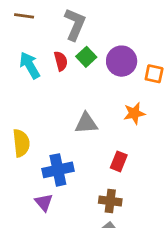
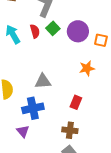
gray triangle: (86, 123) -> (43, 81), moved

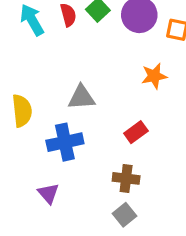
red rectangle: (76, 102) -> (136, 132), turned 32
purple triangle: (23, 131) -> (48, 193), moved

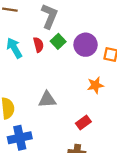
blue cross: (65, 142) -> (20, 138), moved

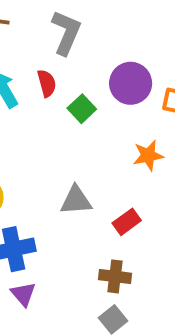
green square: (58, 41) -> (82, 109), moved
gray triangle: (47, 99) -> (76, 200), moved

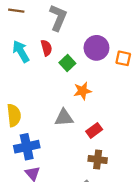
orange star: (148, 155) -> (83, 91), moved
brown cross: (115, 276) -> (98, 160), moved

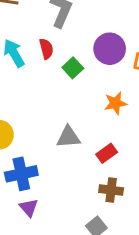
orange star: (83, 91) -> (116, 103), moved

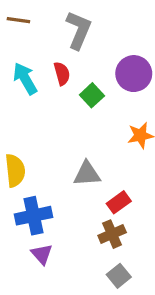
red rectangle: (107, 153) -> (119, 202), moved
brown cross: (111, 190) -> (112, 234), moved, turned -30

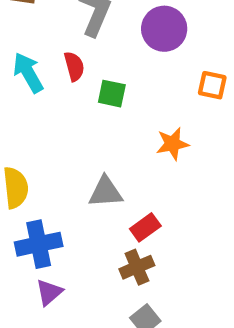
purple circle: (134, 74) -> (164, 29), moved
green square: (92, 95) -> (112, 94), turned -35
purple triangle: (42, 254) -> (49, 292), turned 30

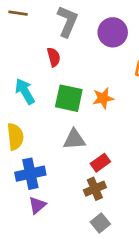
cyan arrow: (28, 73) -> (25, 91), moved
green square: (112, 94) -> (69, 98), moved, size x1.5
orange star: (173, 144) -> (103, 98), moved

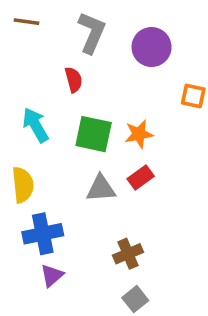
red rectangle: (100, 163) -> (141, 178), moved

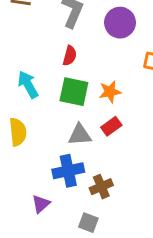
red semicircle: (74, 80) -> (70, 56), moved, turned 30
blue cross: (43, 234) -> (68, 171), moved
gray square: (135, 299) -> (88, 223), moved, turned -30

